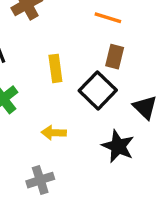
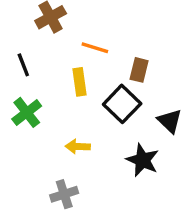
orange line: (108, 18) -> (95, 48), moved

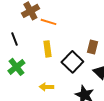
orange line: (95, 48) -> (48, 22), moved
brown rectangle: (139, 70) -> (92, 47), moved

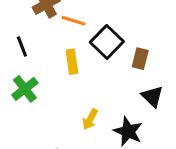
black square: (72, 62) -> (107, 42), moved
yellow arrow: (46, 87) -> (90, 119), moved, turned -64

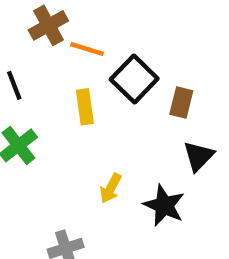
black triangle: (152, 97) -> (198, 156), turned 30

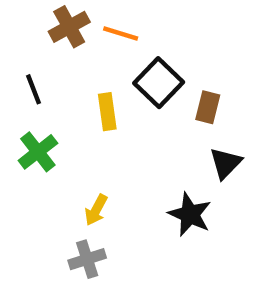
orange line: (87, 49) -> (121, 34), moved
yellow arrow: (111, 188) -> (96, 210), moved

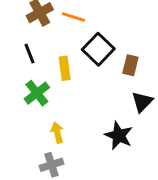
black line: (33, 89) -> (30, 54), moved
green cross: (38, 152) -> (37, 93), moved
yellow arrow: (96, 210) -> (57, 133), turned 138

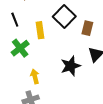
black star: (119, 135) -> (71, 66), moved, turned 30

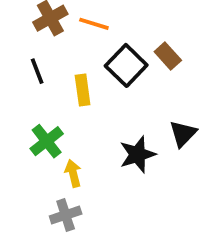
brown rectangle: (87, 28) -> (168, 56), moved, turned -56
green cross: (20, 48) -> (47, 141), moved

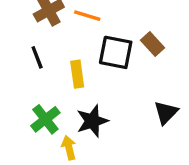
black square: (126, 65) -> (116, 52), turned -33
black star: (138, 154) -> (92, 121), moved

